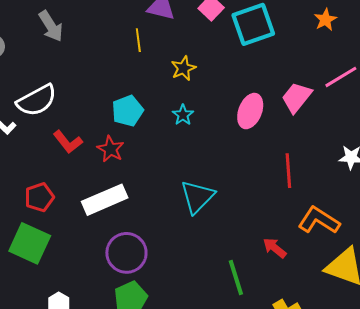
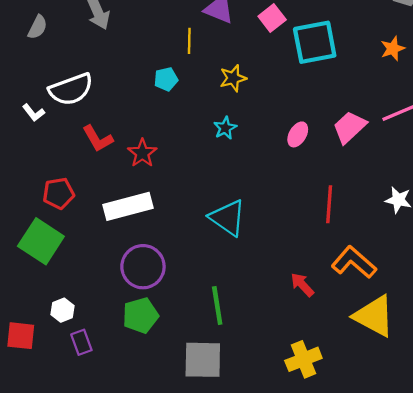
cyan pentagon: (128, 111) -> (166, 79), moved, size x0.7
pink ellipse: (250, 111) -> (298, 134), size x0.7
cyan triangle: (197, 197) -> (228, 218), turned -48
green line: (236, 278) -> (217, 306), moved

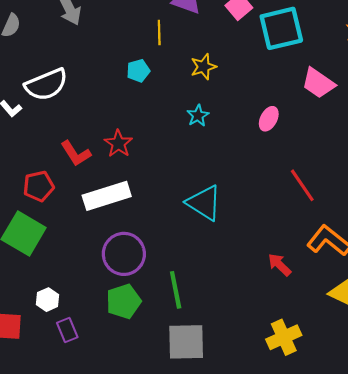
pink trapezoid: (350, 127) -> (318, 83), moved, turned -100
red L-shape: (98, 139) -> (76, 153), moved
red line: (329, 204) -> (302, 185), turned -36
green line: (217, 306) -> (176, 290), moved

